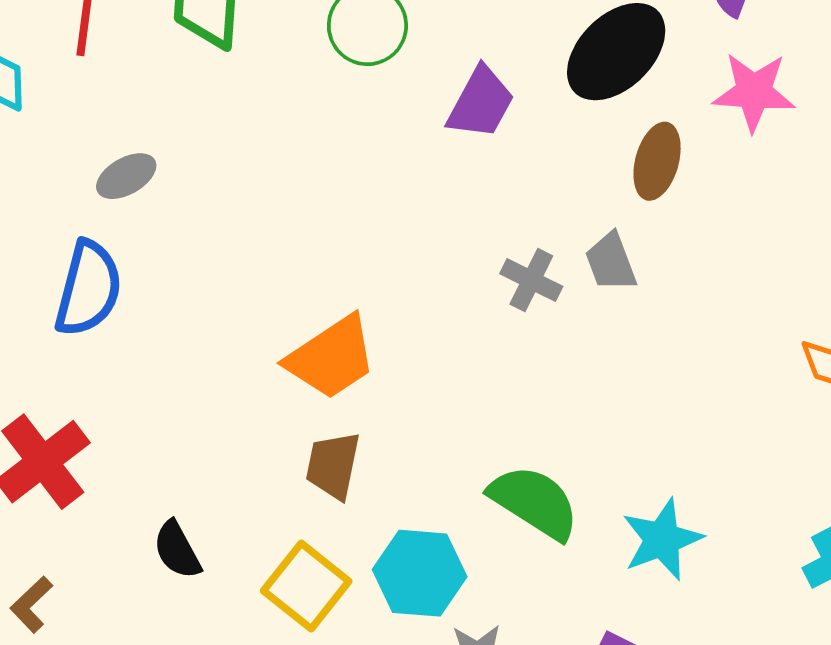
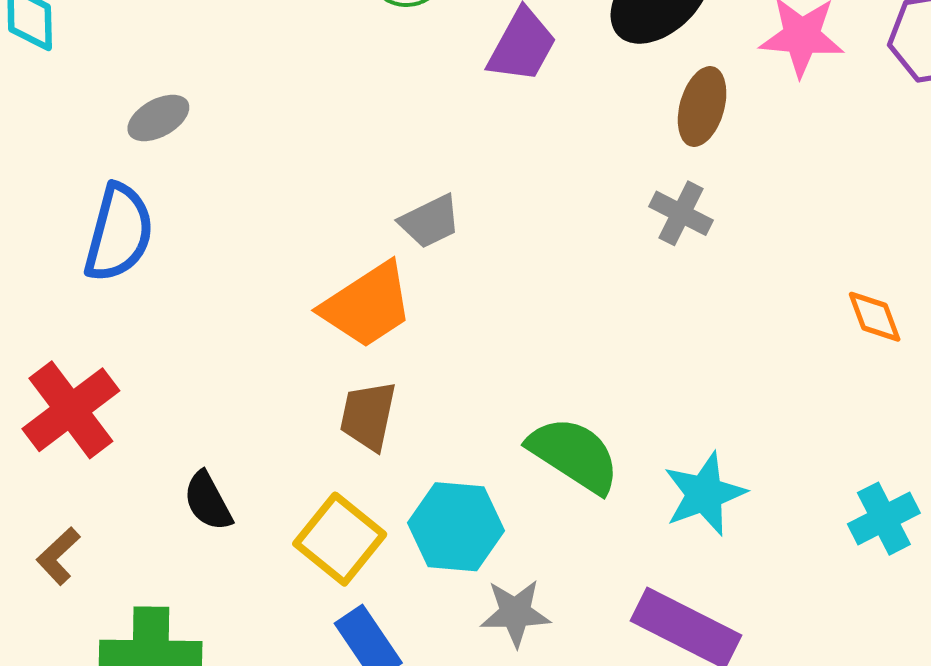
gray trapezoid: (611, 262) -> (430, 221), moved, turned -96
gray cross: (531, 280) -> (681, 213), moved

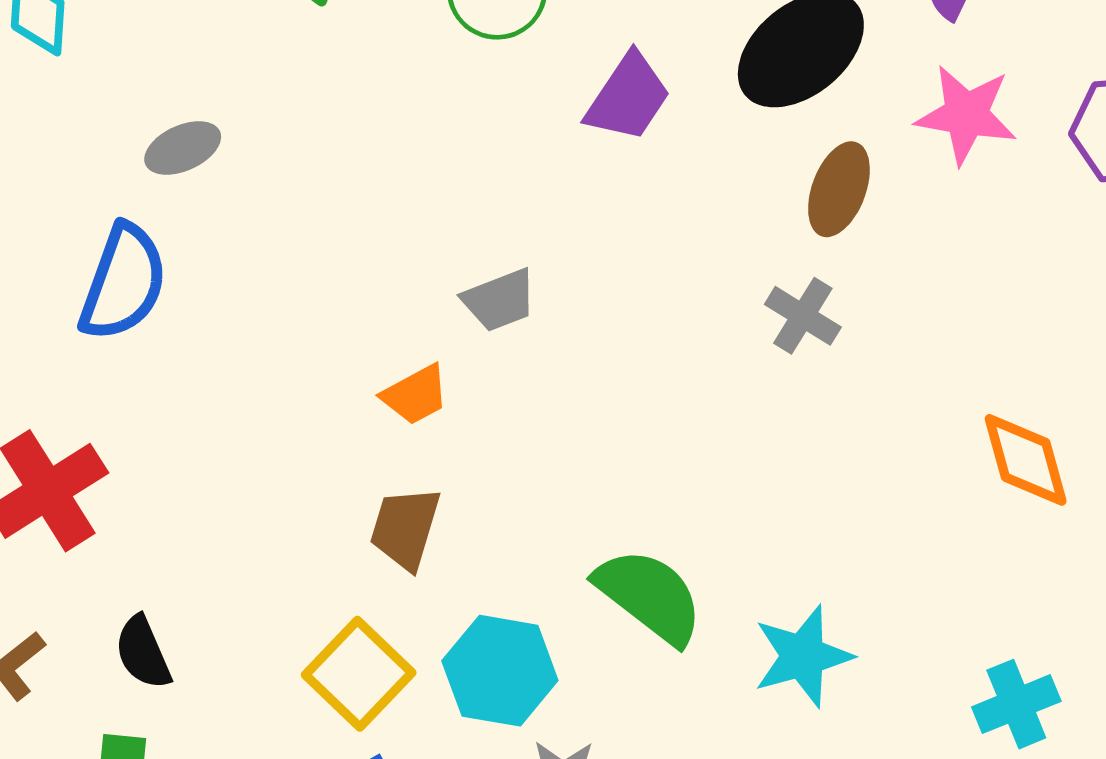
orange trapezoid: (367, 305) -> (415, 395), size x0.6
orange diamond: (875, 317) -> (1026, 460), size x1.4
black semicircle: (208, 501) -> (143, 652), moved

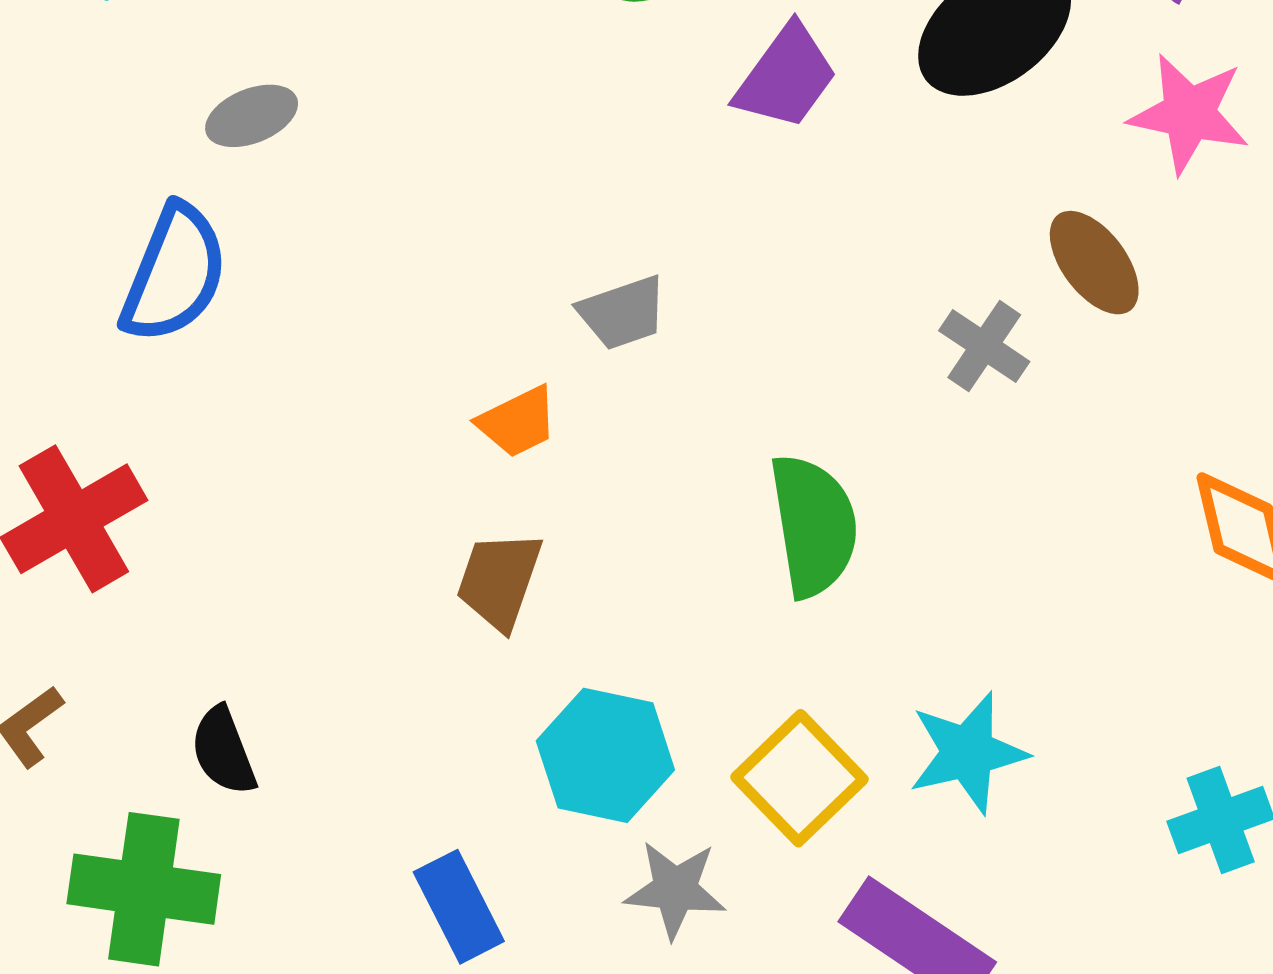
brown ellipse: (839, 189) -> (1094, 263), moved, turned -60
green semicircle: (649, 596) -> (814, 525), moved, turned 41
black semicircle: (143, 652) -> (223, 751), moved
yellow square: (359, 674) -> (799, 778), moved

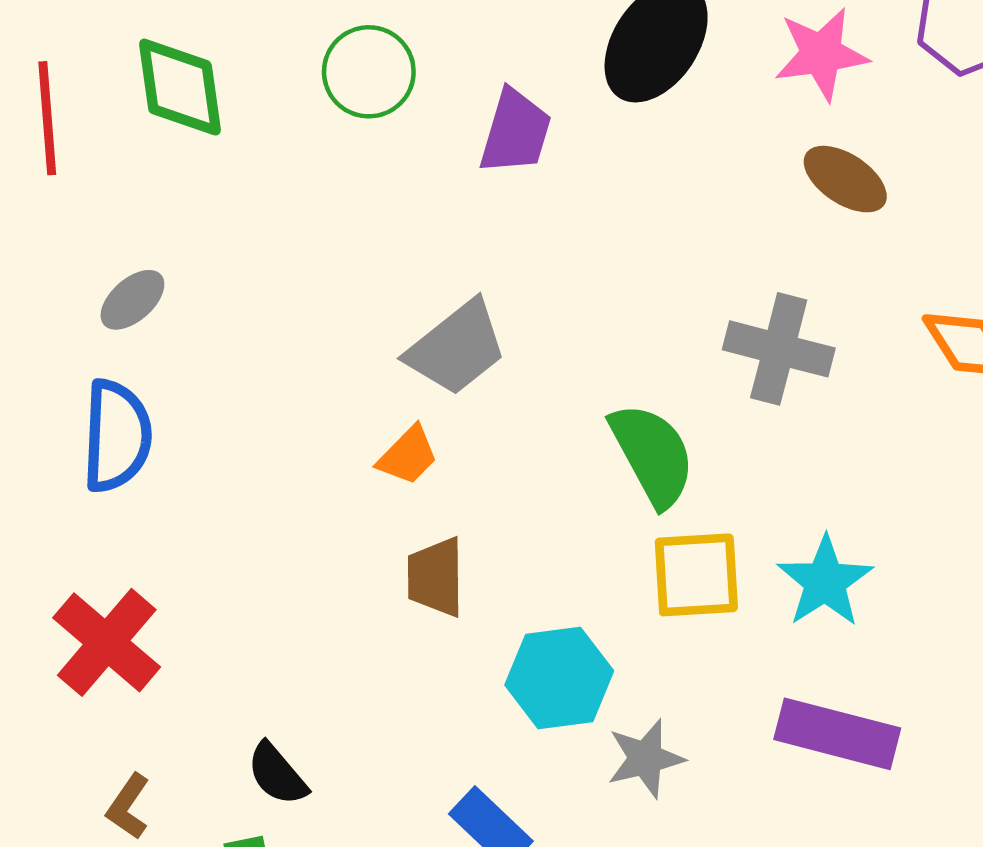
brown ellipse: (1094, 263) -> (845, 179), moved
gray trapezoid: (623, 313) -> (457, 348), size x1.5
gray cross: (984, 346) -> (779, 349), moved, size x1.5
yellow square: (799, 778) -> (696, 575), moved, turned -30

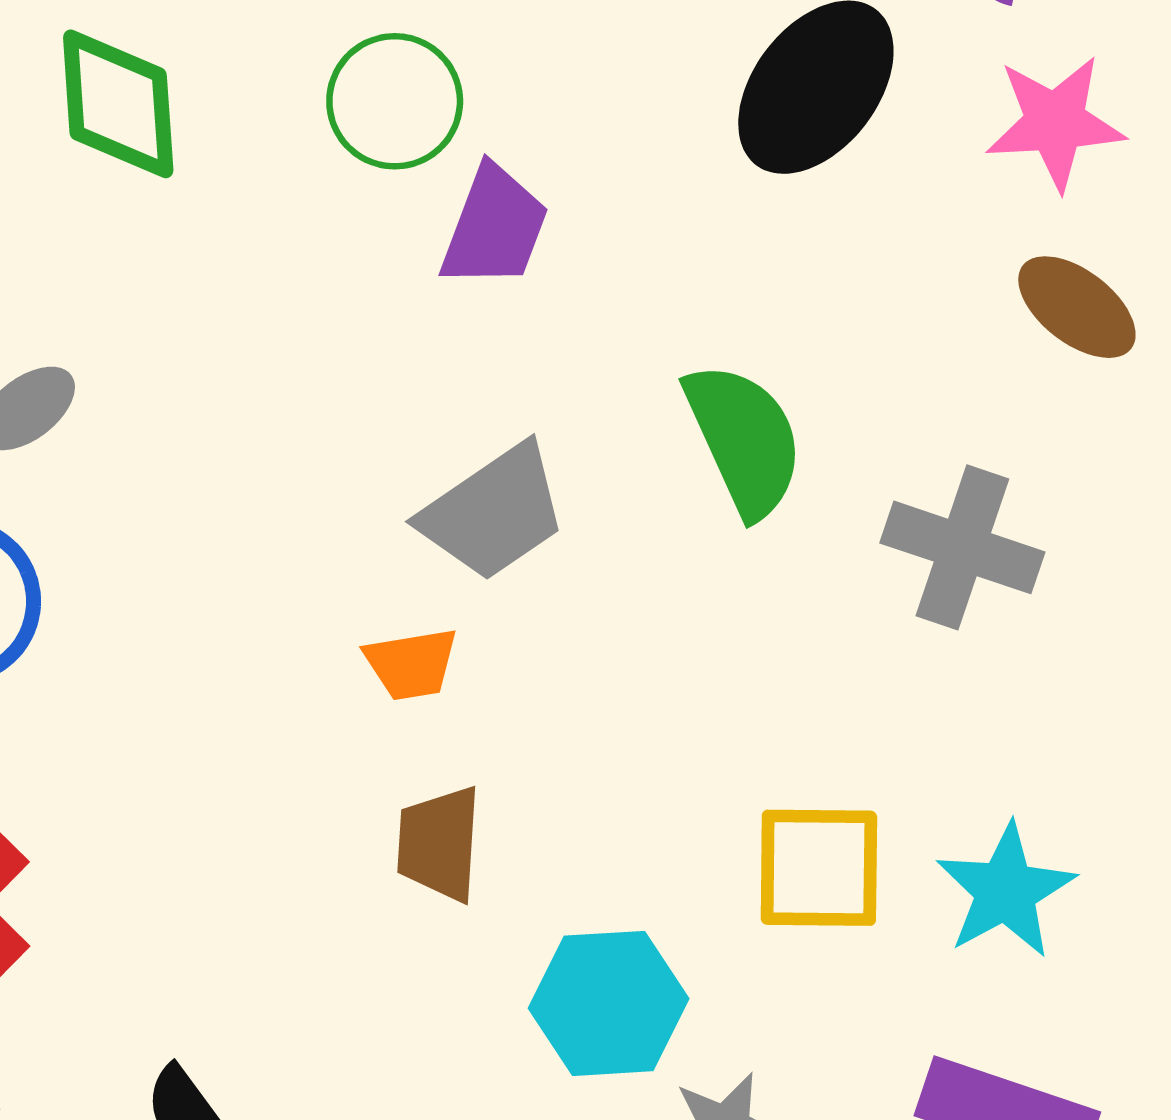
purple trapezoid: (515, 132) -> (494, 227), moved
green semicircle: (652, 455) -> (744, 439), moved
orange trapezoid: (408, 456) -> (411, 664), turned 32

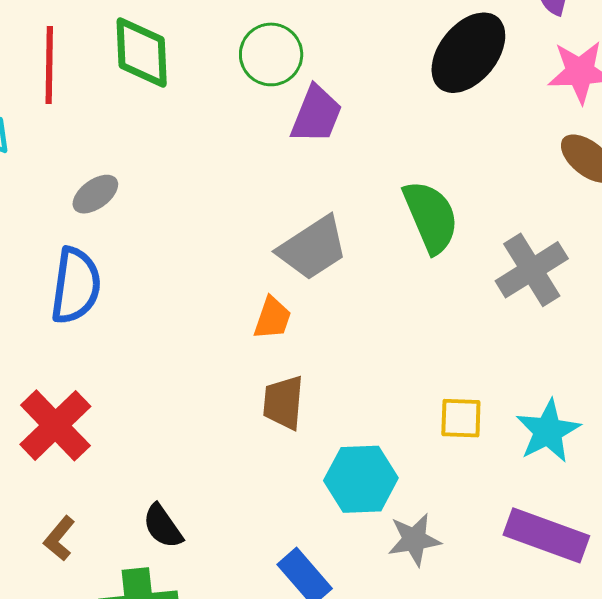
gray cross: (962, 547) -> (532, 270), turned 38
orange trapezoid: (411, 664) -> (272, 318), turned -63
yellow square: (819, 868) -> (461, 418), size x0.7

